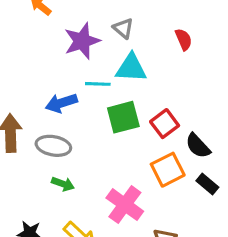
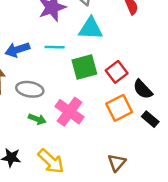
cyan line: (98, 84) -> (55, 47), moved
blue arrow: (61, 103) -> (17, 50), moved
pink cross: (125, 205) -> (69, 112), moved

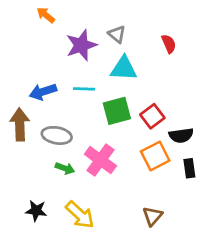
black semicircle: (143, 89) -> (181, 135), turned -55
black rectangle: (150, 119) -> (189, 168), turned 42

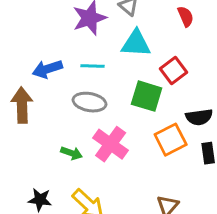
green square: (117, 111) -> (147, 96), moved, turned 32
red square: (152, 116) -> (174, 71), moved
gray ellipse: (57, 135) -> (89, 102), moved

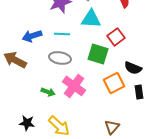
brown arrow: (22, 105) -> (15, 60), turned -60
black semicircle: (199, 117) -> (133, 68), turned 30

